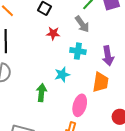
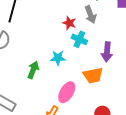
red star: (53, 33) -> (69, 23), moved
orange trapezoid: (101, 82) -> (93, 75), turned 55

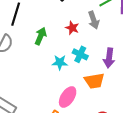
cyan cross: (79, 39) -> (80, 54), moved
green arrow: (33, 70) -> (41, 36), moved

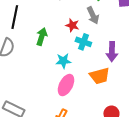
cyan cross: (80, 54) -> (83, 42), moved
pink ellipse: (68, 97) -> (66, 85), moved

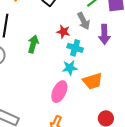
purple arrow: (112, 52) -> (104, 34), moved
cyan star: (63, 61) -> (70, 68), moved

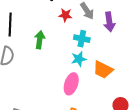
red star: (63, 32) -> (65, 15), moved
orange trapezoid: (93, 81) -> (103, 70), turned 50

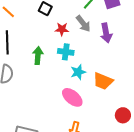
cyan cross: (82, 39) -> (66, 52), moved
pink ellipse: (71, 84) -> (72, 97), turned -65

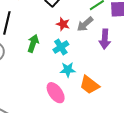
gray arrow: (83, 24) -> (85, 24), turned 72
cyan cross: (66, 52) -> (61, 47), turned 35

